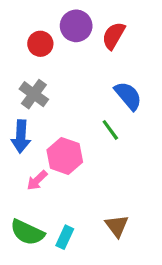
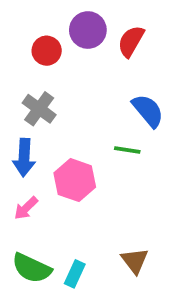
green line: (110, 130) -> (127, 150), turned -45
pink arrow: (37, 180) -> (26, 208), moved

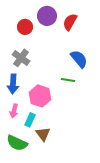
pink arrow: (26, 208) -> (14, 111), turned -32
brown triangle: (135, 261) -> (43, 134), moved
cyan rectangle: (75, 274) -> (30, 120), moved

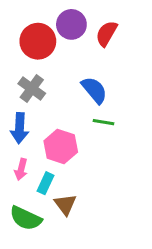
red circle: (25, 27) -> (38, 41), size x1.5
blue semicircle: (79, 59) -> (94, 90), moved

